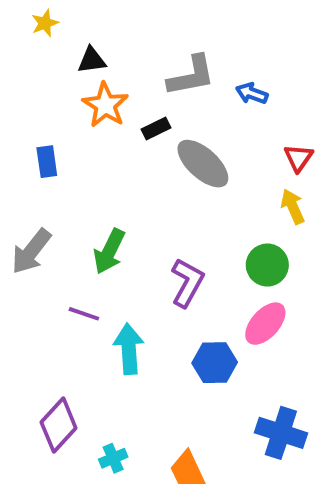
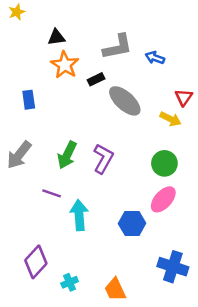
yellow star: (45, 23) -> (17, 12), moved
yellow arrow: (293, 207) -> (170, 119), moved, turned 140
purple L-shape: (187, 283) -> (103, 159), moved

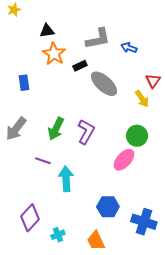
yellow arrow: (170, 119) -> (142, 99), turned 30
pink ellipse: (163, 199) -> (124, 160), moved
blue hexagon: (132, 223) -> (108, 207), moved

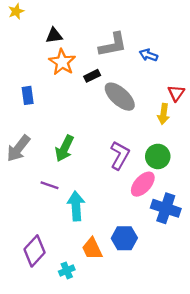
yellow arrow: (142, 99) -> (163, 114), turned 42
purple L-shape: (86, 132) -> (120, 155), moved
blue cross: (144, 222) -> (166, 208), moved
orange trapezoid: (96, 241) -> (92, 249), moved

